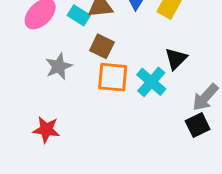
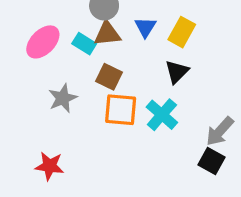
black triangle: (176, 59) -> (177, 72), moved
black square: (198, 125) -> (212, 161), turned -35

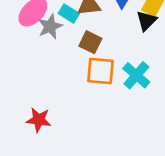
black triangle: (177, 72) -> (146, 21), moved
gray star: (63, 98) -> (50, 26), moved

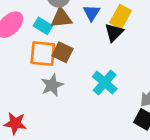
gray star: (50, 26) -> (52, 85), moved
orange square: (100, 71) -> (43, 54), moved

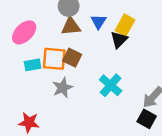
cyan rectangle: (43, 26) -> (33, 65), moved, turned -42

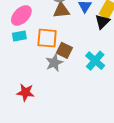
brown square: (72, 58) -> (64, 50), moved
cyan rectangle: (33, 65) -> (19, 36), moved

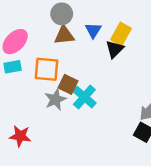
cyan cross: (95, 61) -> (84, 97), moved

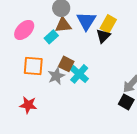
blue triangle: (93, 30) -> (86, 21), size x1.5
cyan rectangle: (13, 67) -> (51, 37), moved, turned -32
orange square: (47, 69) -> (33, 66), moved

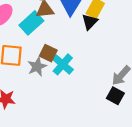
cyan rectangle: (51, 37) -> (31, 23), size x1.5

